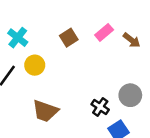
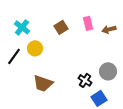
pink rectangle: (104, 32) -> (88, 23), turned -64
brown arrow: (132, 40) -> (109, 29), turned 128

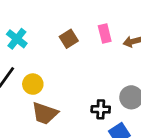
yellow circle: (35, 48) -> (33, 84), moved
black cross: (85, 80) -> (101, 109), turned -32

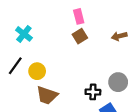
pink rectangle: (105, 33) -> (79, 16), moved
brown square: (69, 39) -> (80, 36), moved

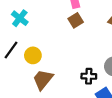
brown trapezoid: (47, 95) -> (43, 80), turned 110

